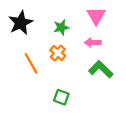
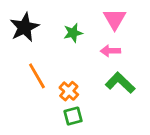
orange cross: (58, 53) -> (69, 91), moved
green square: (61, 97) -> (73, 116), turned -35

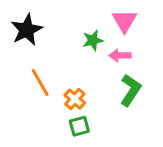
green star: (73, 33) -> (93, 40), moved
green L-shape: (120, 83) -> (131, 90), turned 80

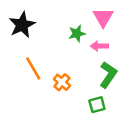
green square: (79, 126) -> (97, 105), moved

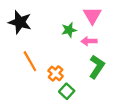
black star: (22, 25) -> (20, 22), turned -30
green square: (97, 105) -> (67, 91), moved, turned -32

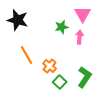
pink arrow: (89, 41) -> (80, 37), turned 96
green L-shape: (97, 67) -> (85, 77), moved

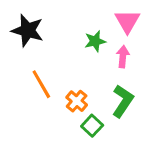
green L-shape: (85, 77) -> (123, 101), moved

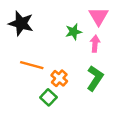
orange line: (41, 84) -> (32, 65), turned -45
green square: (92, 126) -> (48, 97), moved

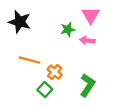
pink arrow: (95, 44) -> (87, 40), turned -88
green L-shape: (95, 78) -> (87, 85), moved

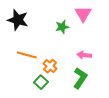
pink arrow: (87, 40) -> (84, 55), moved

